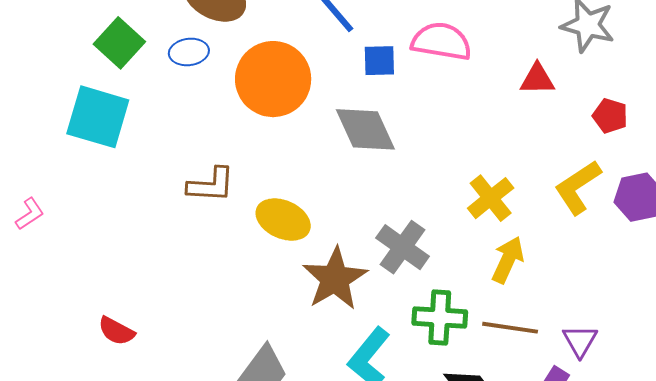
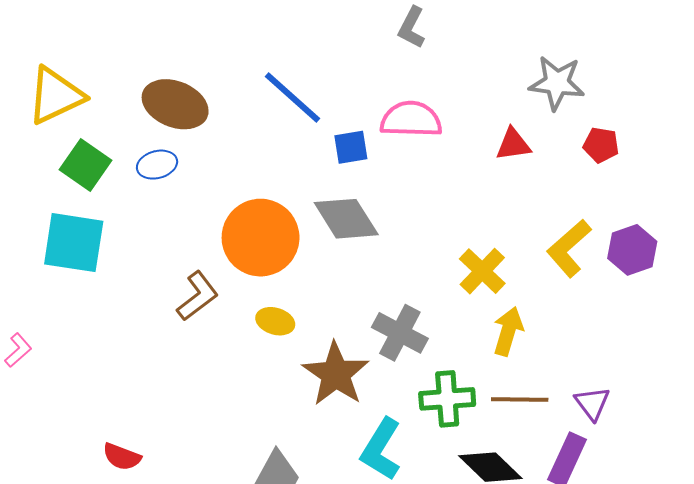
orange circle: (273, 79) -> (261, 238), moved
red pentagon: (610, 116) -> (601, 145), moved
brown L-shape: (211, 185) -> (198, 296), turned -33
yellow ellipse: (283, 220) -> (275, 321), size x0.7

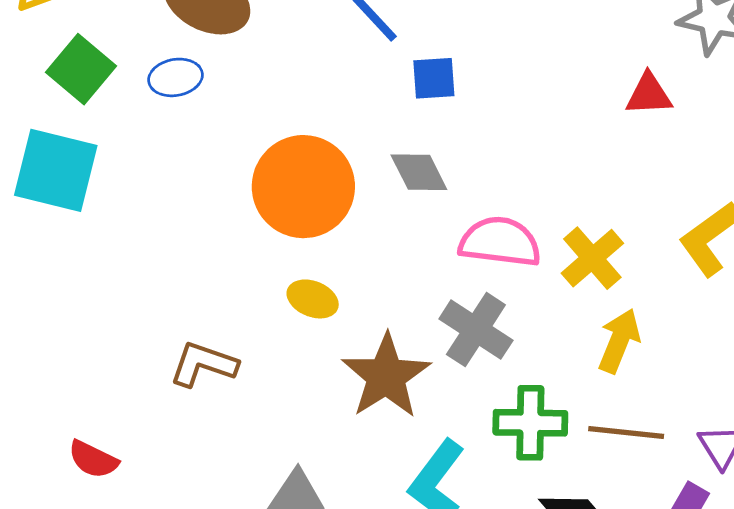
pink semicircle: (411, 119) -> (500, 242), moved
gray diamond: (346, 219) -> (419, 172), size x0.7
brown L-shape: (198, 296) -> (203, 364), moved, turned -129

